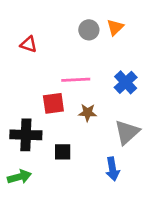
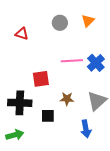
gray circle: (89, 30) -> (60, 23), moved
pink line: (76, 80) -> (72, 61), moved
brown star: (88, 113) -> (67, 99), moved

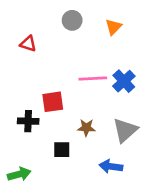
gray circle: (60, 23) -> (72, 20), moved
black cross: (20, 103) -> (28, 121), moved, size x0.7
blue arrow: (86, 129) -> (111, 166), turned 108

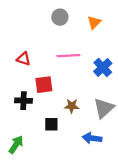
red triangle: (28, 44) -> (24, 59), moved
pink line: (93, 79) -> (68, 56), moved
green arrow: (19, 174) -> (16, 145), turned -42

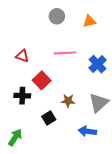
orange triangle: (94, 22) -> (89, 21), turned 32
red square: (44, 85) -> (42, 80), turned -36
black square: (51, 124) -> (49, 118), turned -32

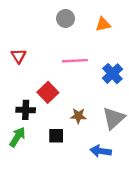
red triangle: (22, 56) -> (19, 56), moved, turned 40
black square: (49, 118) -> (56, 136), turned 32
green arrow: (15, 137) -> (17, 137), moved

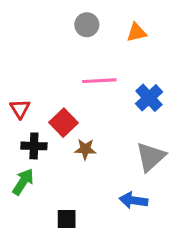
red triangle: (19, 56) -> (20, 109), moved
brown star: (78, 116) -> (85, 149), moved
black square: (56, 136) -> (67, 219), moved

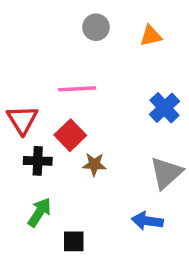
pink line: (99, 81) -> (77, 89), moved
red triangle: (20, 109) -> (22, 120), size x1.4
green arrow: (23, 182) -> (39, 212), moved

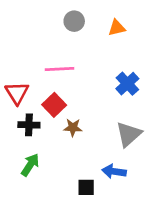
black square: (74, 241) -> (86, 187), moved

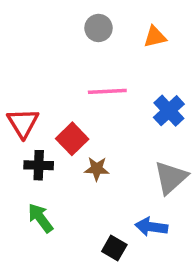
pink line: (60, 69) -> (107, 91), moved
green arrow: (30, 165) -> (40, 218), turned -70
black square: (86, 187) -> (114, 248), turned 30

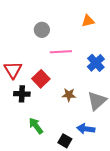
gray circle: (99, 28) -> (42, 30), moved
brown star: (97, 169) -> (69, 95), moved
green arrow: (40, 218) -> (36, 126), moved

